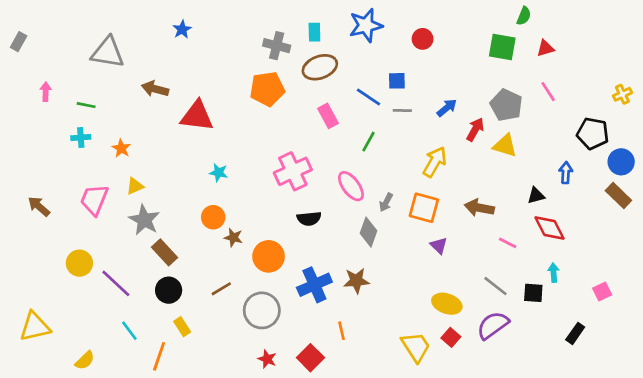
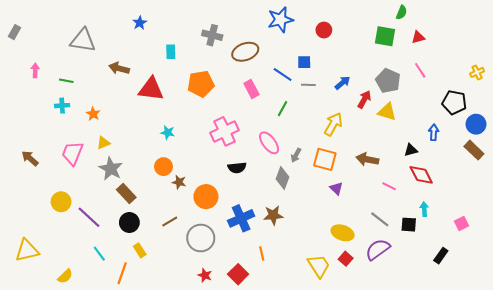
cyan rectangle: (314, 32) -> (171, 52), moved
orange pentagon: (267, 89) -> (201, 84), moved

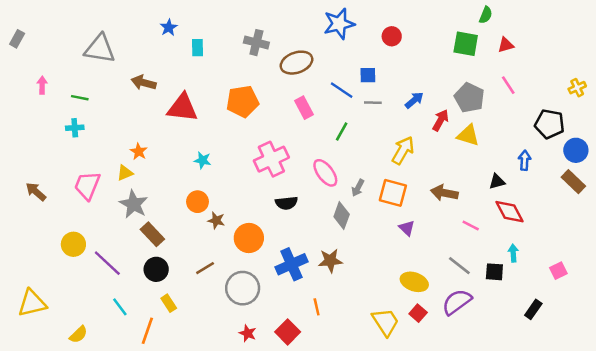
cyan rectangle: (171, 52) -> (197, 48), moved
orange star: (93, 114) -> (139, 152), moved

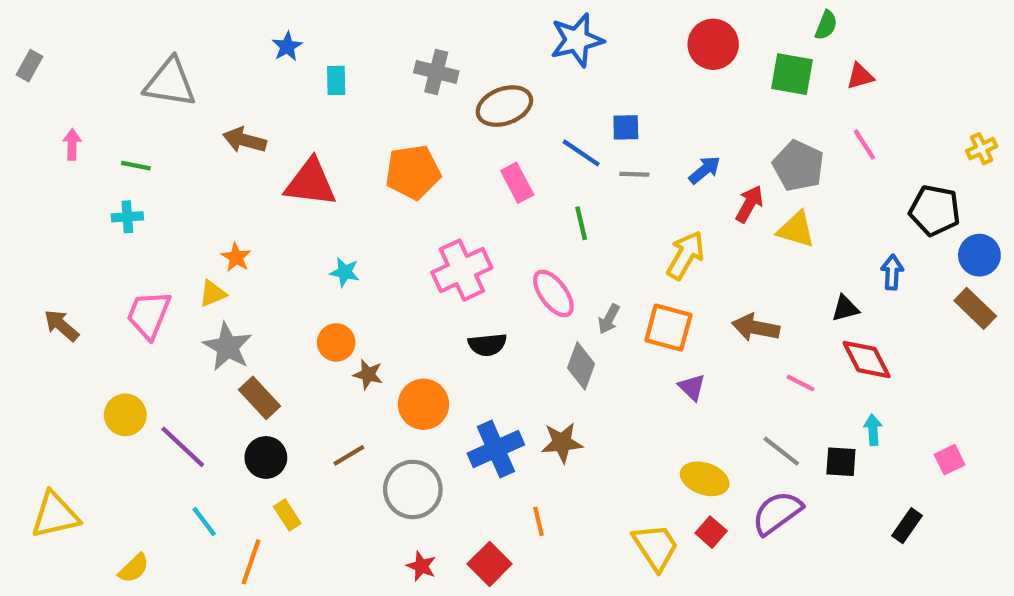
red circle: (392, 36) -> (713, 44), moved, size x1.5
green line: (342, 131) -> (581, 223), turned -42

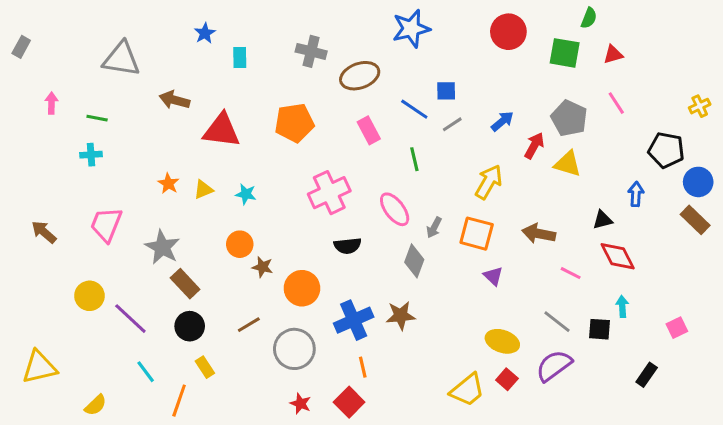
gray line: (634, 174) -> (452, 124), turned -35
yellow triangle: (213, 293) -> (203, 190), moved
orange line: (539, 521) -> (363, 367), moved
yellow trapezoid: (656, 547) -> (467, 390), turned 84

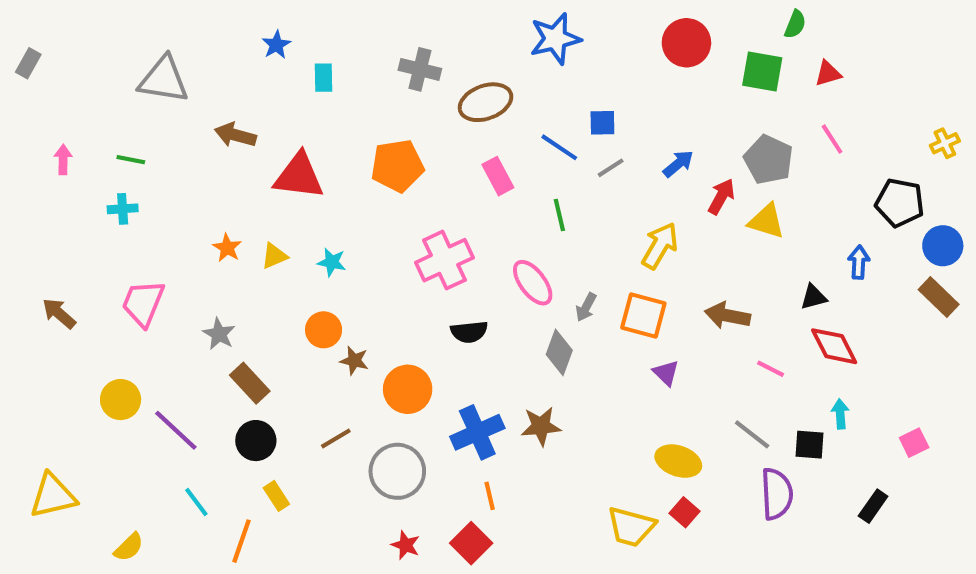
pink arrow: (52, 103) -> (63, 160), moved
gray star: (162, 247) -> (219, 334), size x0.7
purple semicircle: (554, 366) -> (777, 494), moved, turned 123
yellow trapezoid: (467, 390) -> (631, 527), turned 54

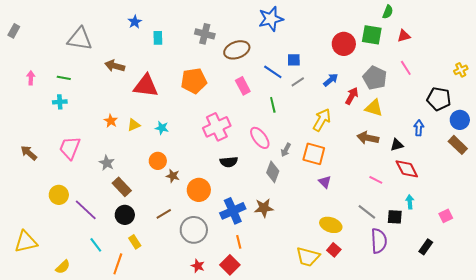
red circle: (686, 43) -> (344, 44), moved
brown arrow: (727, 315) -> (368, 138), moved

